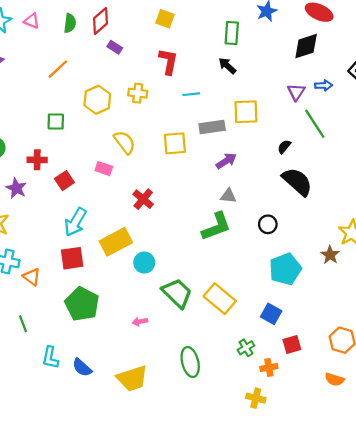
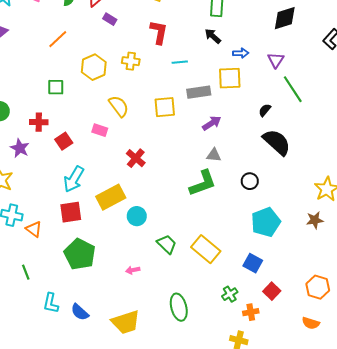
blue arrow: (324, 85) -> (241, 53), moved
brown star: (330, 255) -> (315, 220), moved, turned 30
green trapezoid: (177, 293) -> (167, 244), size x0.7
red square: (292, 345) -> (272, 291), turned -30

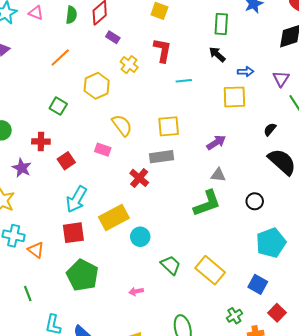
yellow cross: (131, 61) -> (129, 65), moved, turned 30
green square: (56, 87) -> (58, 106), turned 30
gray rectangle: (199, 92) -> (161, 157), moved

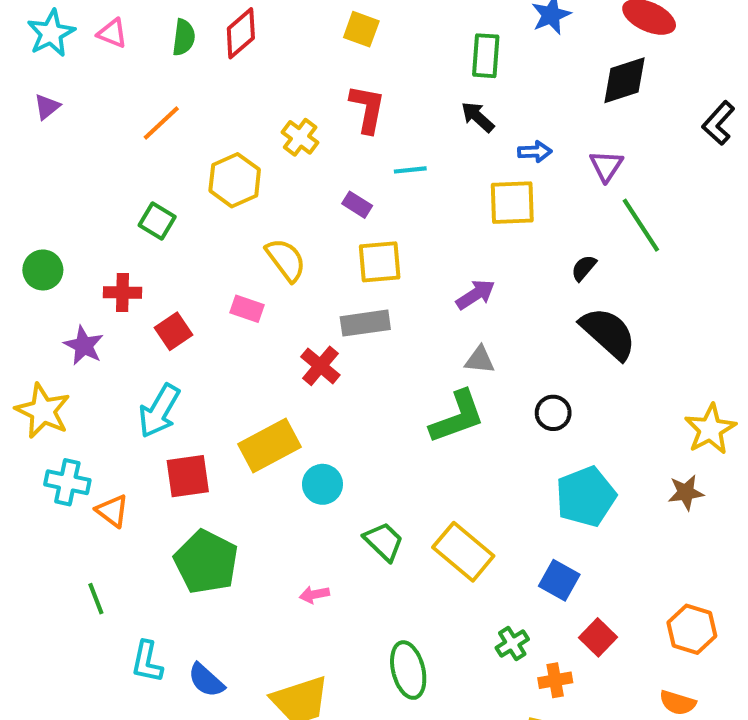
purple rectangle: (113, 37) -> (357, 205), moved
cyan arrow: (76, 199) -> (159, 411), moved

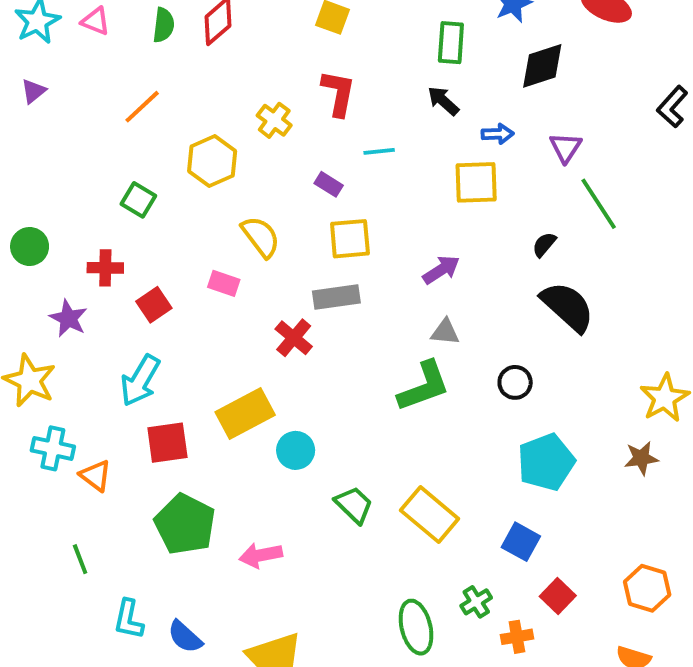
black diamond: (625, 80) -> (542, 66), moved
pink arrow: (314, 595) -> (261, 555), moved, size x1.5
green ellipse: (408, 670) -> (416, 627), moved

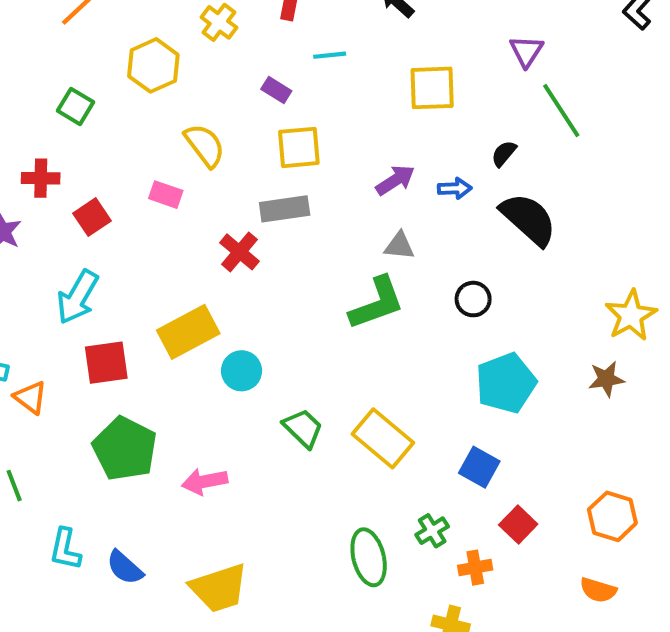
blue arrow: (498, 134) -> (455, 188), moved

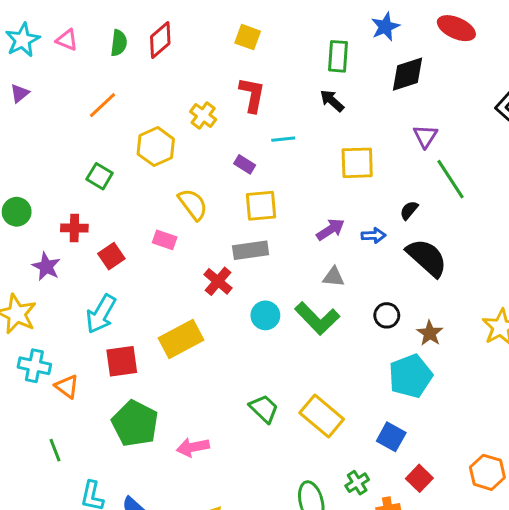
green L-shape: (377, 303) -> (317, 318), turned 66
cyan circle: (242, 371) -> (265, 315), moved
brown star: (606, 379) -> (430, 333), moved, turned -30

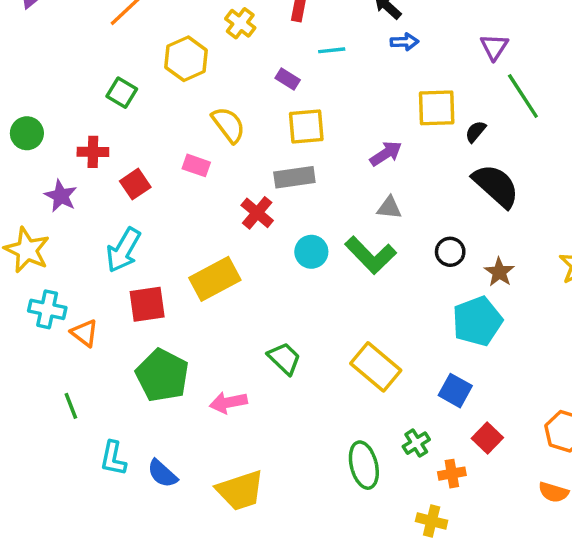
yellow square: (357, 163) -> (437, 108), moved
blue arrow: (373, 235) -> (404, 42), moved
green trapezoid: (264, 409) -> (284, 358), moved

